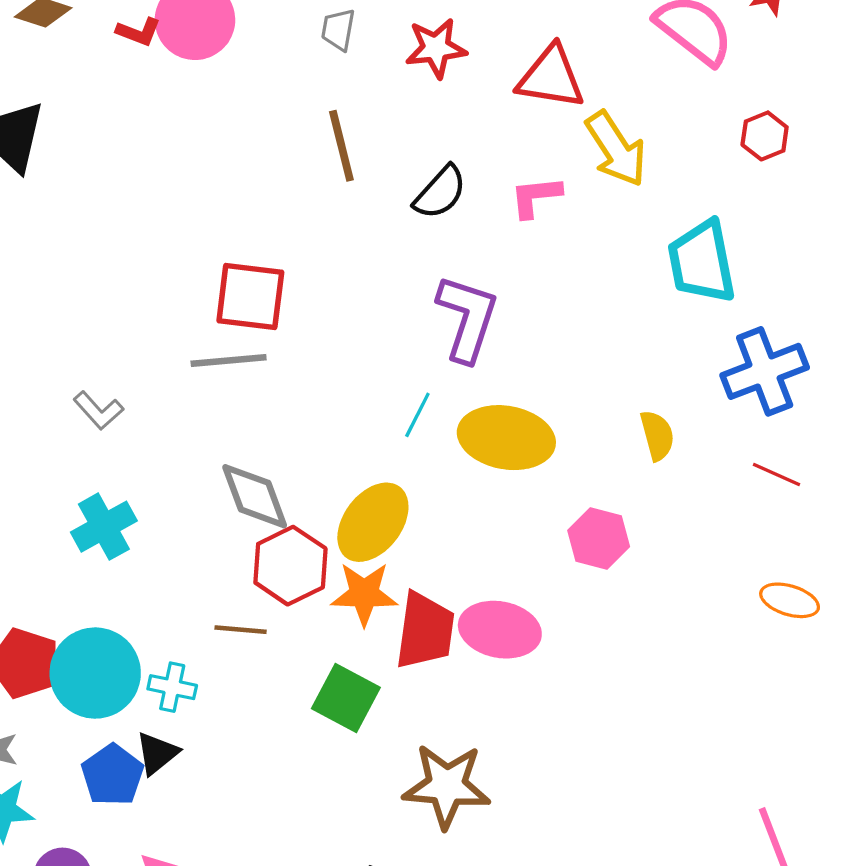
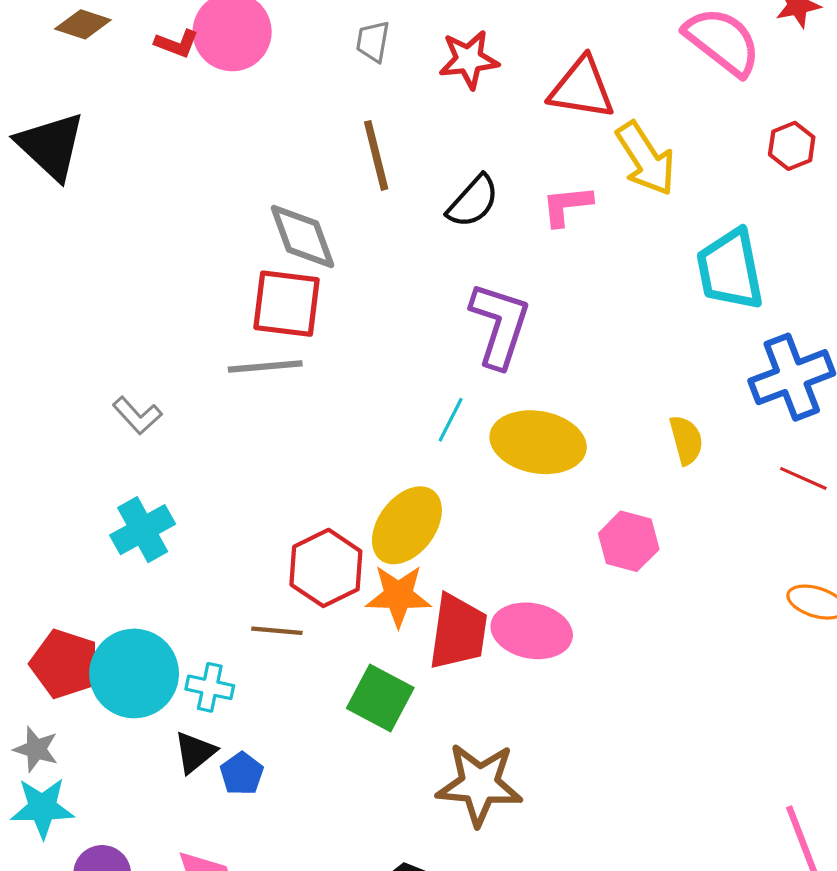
gray diamond: (255, 496) -> (302, 236), moved
blue pentagon: (113, 775) -> (242, 774), moved, size x0.7

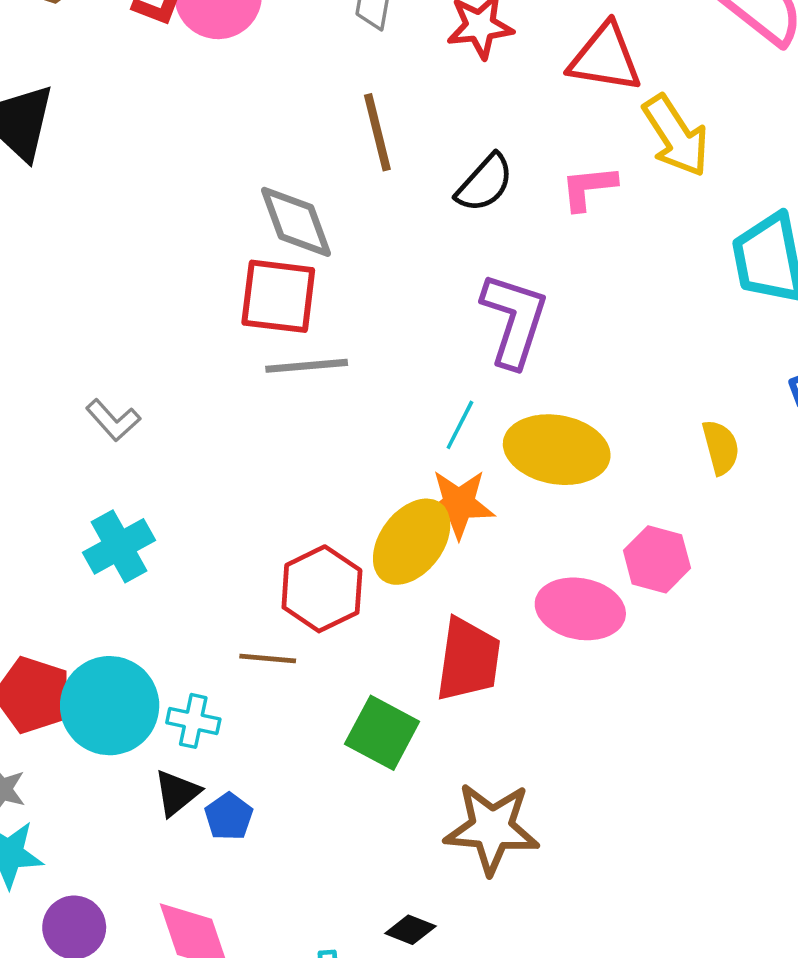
gray line: (265, 367) -> (307, 366), moved
orange star: (398, 596) -> (459, 504), moved
pink ellipse: (532, 631) -> (580, 609), moved

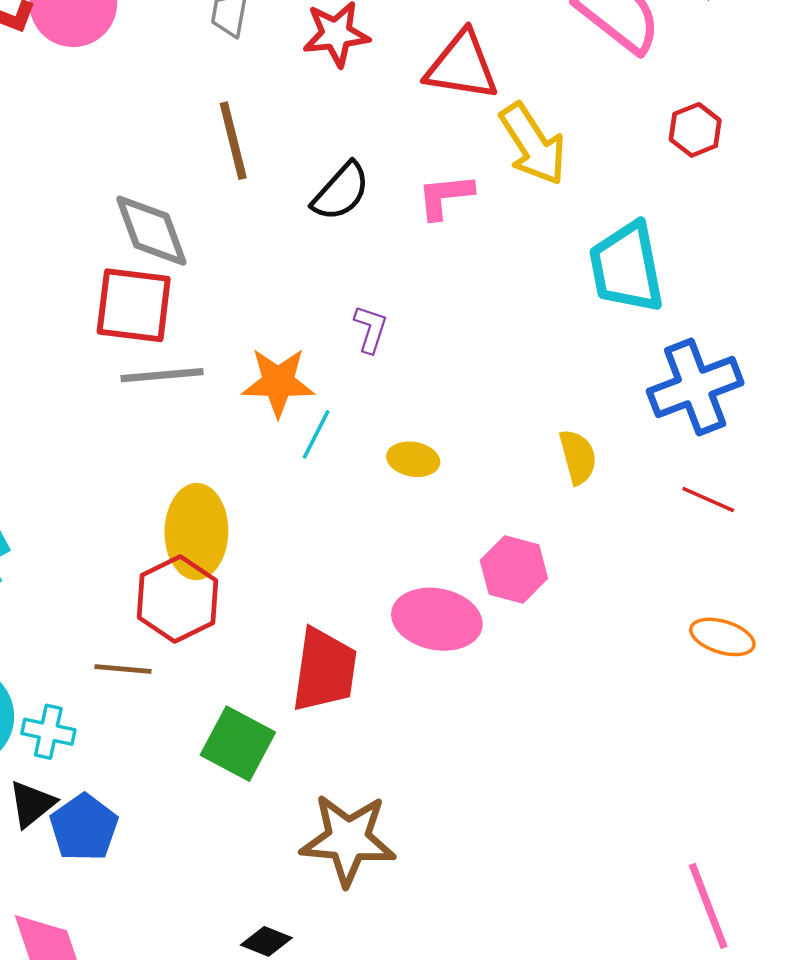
purple L-shape: (514, 320) -> (371, 329), size x0.5
yellow ellipse: (557, 450) -> (413, 459), size x0.5
orange star: (459, 504) -> (278, 382), moved
yellow ellipse: (412, 542) -> (196, 532), moved, turned -36
blue pentagon: (229, 817) -> (84, 828), size x1.4

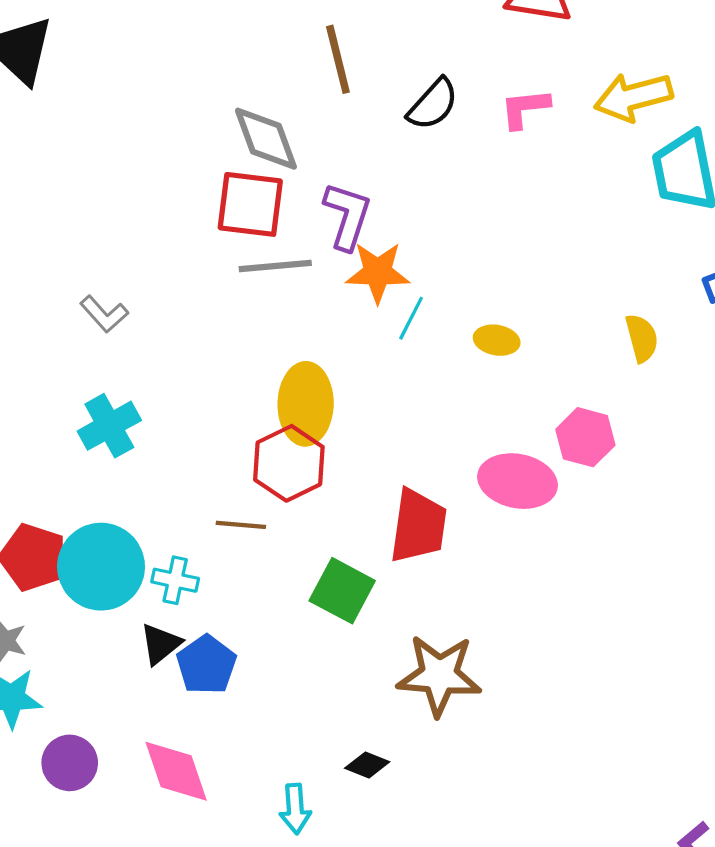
yellow arrow: (533, 144) -> (633, 97), moved, turned 108
purple L-shape: (371, 329) -> (347, 216), moved, size x1.6

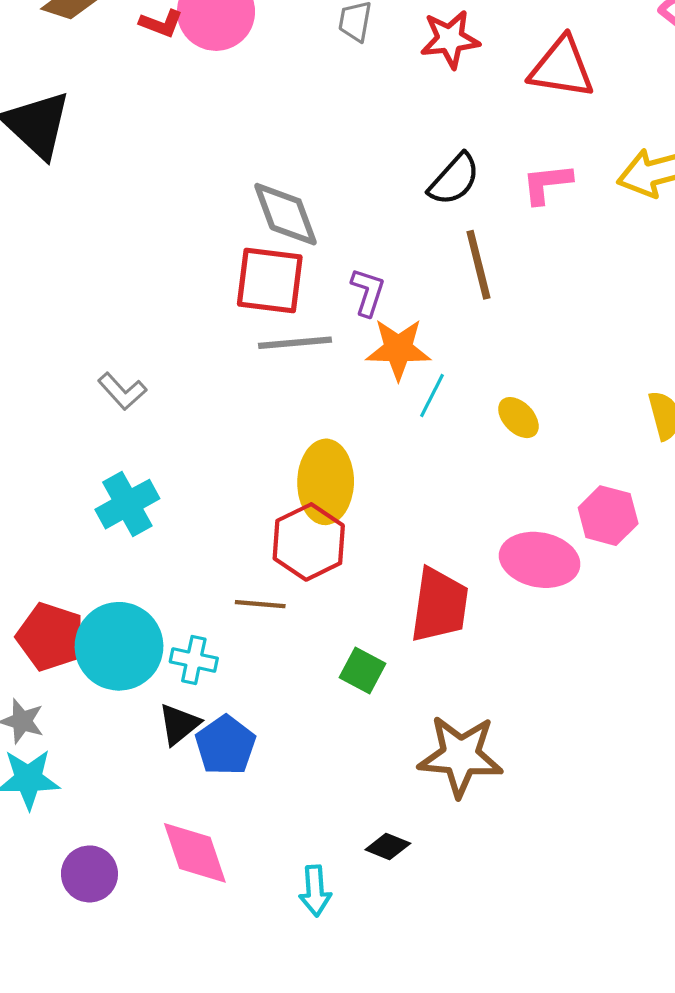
brown line: (338, 59) -> (478, 265), moved
purple L-shape: (347, 216) -> (368, 292), size x0.7
yellow ellipse: (497, 340) -> (518, 418), turned 36
green square: (342, 591) -> (362, 671), size x0.7
purple circle: (70, 763) -> (89, 874), moved

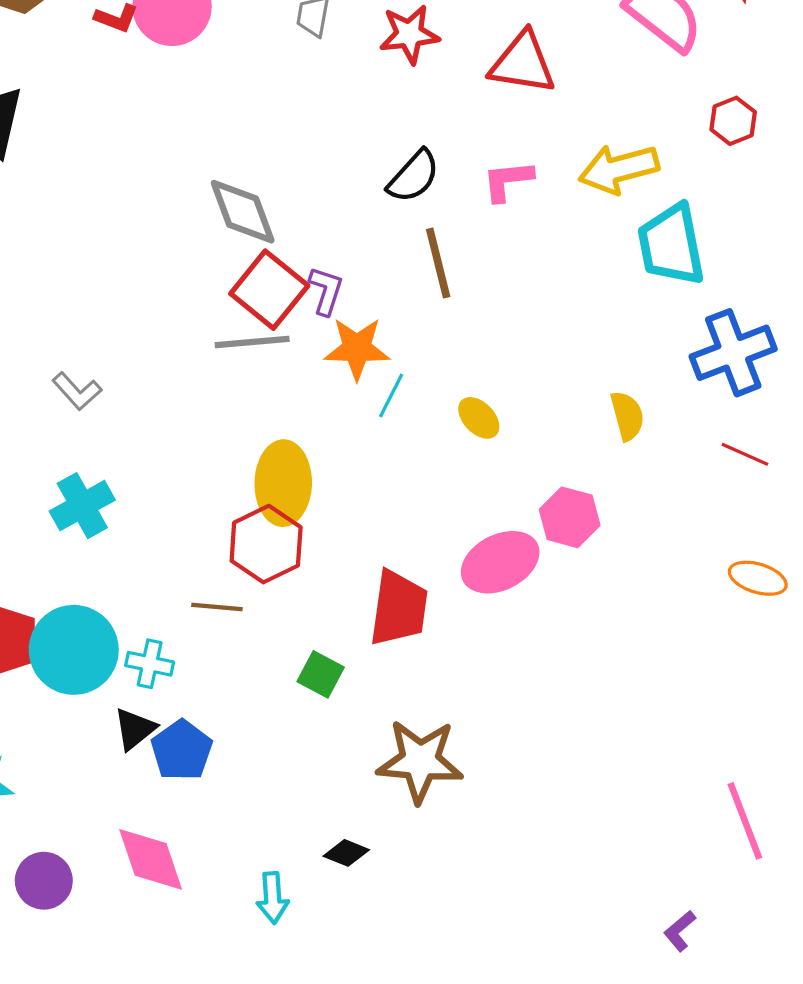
red square: (270, 281) -> (269, 290), moved, turned 32
pink ellipse: (540, 560) -> (500, 562), turned -38

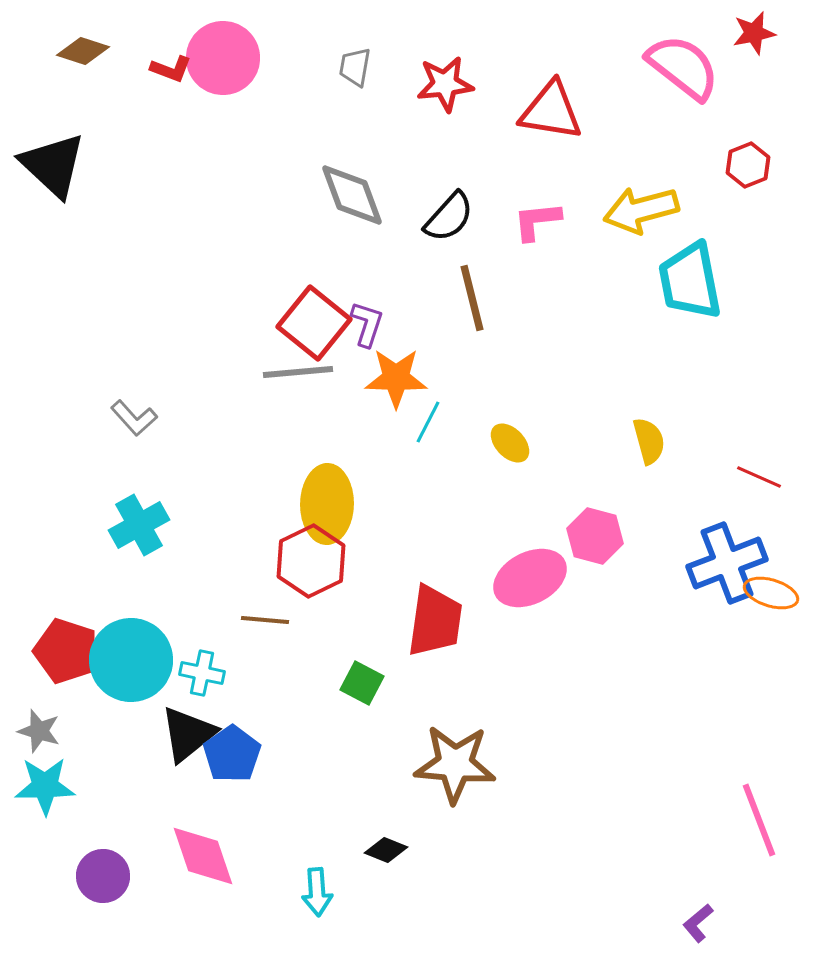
gray diamond: (243, 212) -> (352, 195), moved
blue cross: (733, 353) -> (727, 563), moved
black triangle: (135, 729) -> (188, 734), size x1.4

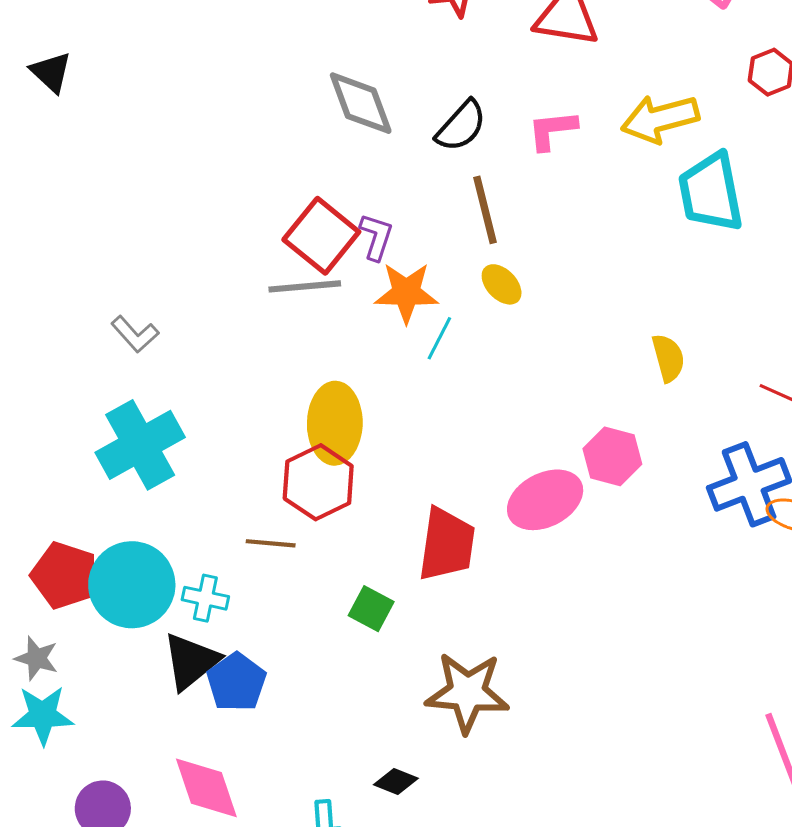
black triangle: (53, 165) -> (51, 72), size x0.6
yellow ellipse: (510, 443) -> (502, 284), moved
cyan cross: (139, 525) -> (140, 445), size x1.4

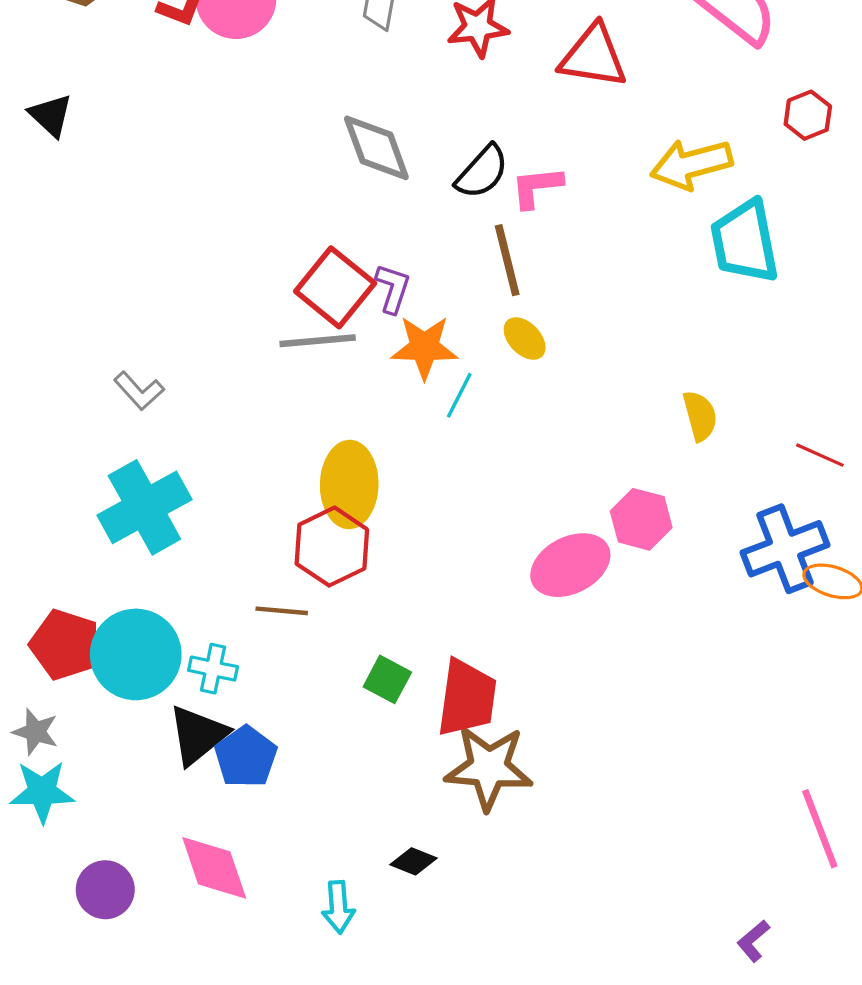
pink L-shape: (552, 130) -> (537, 187), moved
red trapezoid: (447, 544) -> (467, 698), moved

